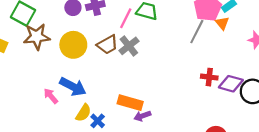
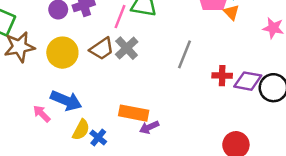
gray line: (197, 32) -> (185, 54), moved

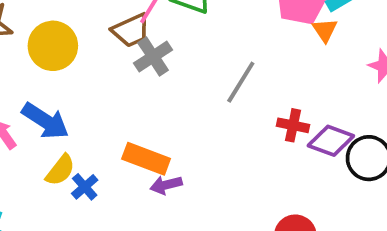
brown trapezoid: (102, 49) -> (131, 30), moved

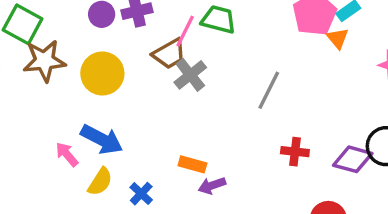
red cross: (293, 125) -> (295, 152), moved
purple diamond: (331, 141) -> (353, 159), moved
orange rectangle: (146, 159) -> (192, 164), size x0.7
yellow semicircle: (60, 170) -> (100, 182), moved

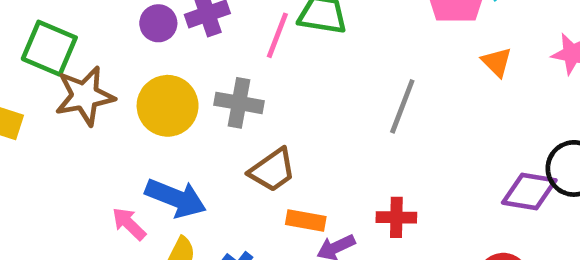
orange triangle: (338, 38) -> (497, 62), moved
brown trapezoid: (169, 54) -> (272, 170), moved
gray cross: (190, 75) -> (239, 103), moved, turned -36
red cross: (295, 152) -> (396, 217), moved

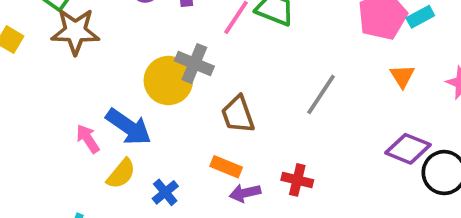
yellow circle: (168, 106) -> (168, 81), moved
brown trapezoid: (272, 170) -> (238, 114), moved, turned 93
purple diamond: (529, 191) -> (408, 149), moved

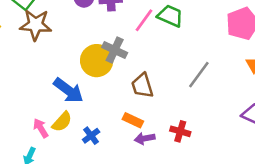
pink arrow: (88, 139) -> (41, 128), moved

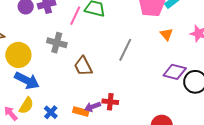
yellow circle: (97, 61) -> (18, 55), moved
orange rectangle: (133, 120) -> (81, 111), moved
red cross: (180, 131) -> (110, 102), moved

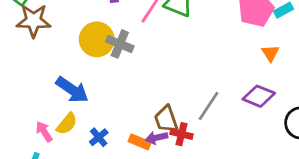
gray line: (125, 50) -> (208, 106), moved
yellow circle: (18, 55) -> (97, 39), moved
brown trapezoid: (83, 66) -> (166, 119), moved
purple diamond: (175, 72) -> (259, 96), moved

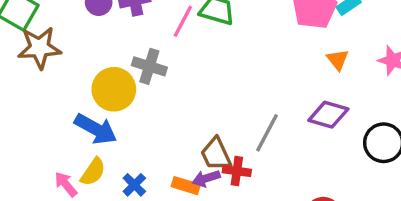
yellow circle: (97, 39) -> (114, 89), moved

